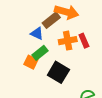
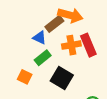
red rectangle: (84, 41) -> (88, 45), size x1.5
orange square: (31, 62) -> (25, 77), moved

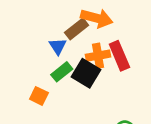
blue triangle: (39, 38) -> (58, 46), turned 32
black square: (62, 78) -> (86, 73), moved

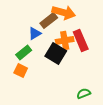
blue triangle: (58, 46) -> (35, 33), turned 32
green rectangle: (62, 72) -> (24, 52), moved

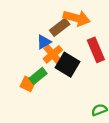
orange cross: (65, 40) -> (53, 54), moved, turned -30
green rectangle: (24, 52) -> (38, 76), moved

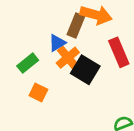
brown rectangle: (60, 27) -> (76, 26), turned -30
green rectangle: (38, 76) -> (28, 63), moved

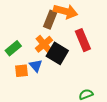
blue triangle: (57, 43) -> (36, 66), moved, turned -40
orange square: (38, 92) -> (21, 71), turned -32

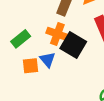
orange cross: (44, 44) -> (57, 34), turned -30

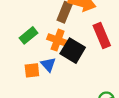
green rectangle: (21, 39) -> (28, 35), moved

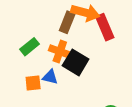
red rectangle: (102, 35) -> (105, 27), moved
blue triangle: (48, 65) -> (50, 77), turned -35

